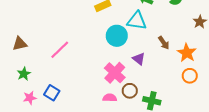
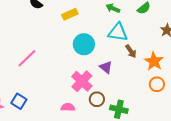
cyan triangle: (137, 21) -> (118, 32), moved
pink semicircle: (110, 98) -> (68, 107), moved

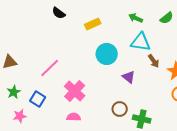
pink cross: (82, 81) -> (75, 91), moved
blue square: (19, 101) -> (38, 99), moved
pink semicircle: (68, 107) -> (74, 117), moved

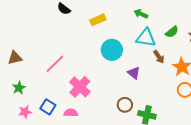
green semicircle: (167, 18) -> (172, 32), moved
blue square: (38, 99) -> (48, 107), moved
pink semicircle: (74, 117) -> (71, 113), moved

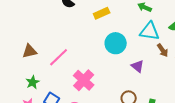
brown triangle: (15, 58) -> (30, 51), moved
green star: (19, 88) -> (33, 82), moved

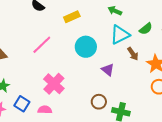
cyan triangle: (150, 31) -> (120, 35), turned -35
pink line: (59, 57) -> (42, 45), moved

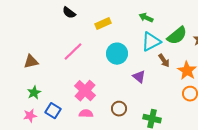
green semicircle: (146, 29) -> (177, 36), size x1.5
brown circle: (99, 102) -> (119, 109), moved
pink semicircle: (45, 110) -> (86, 114), moved

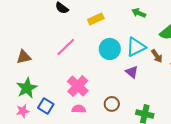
cyan triangle: (151, 42) -> (136, 47), moved
green star: (34, 93) -> (27, 88), size x1.5

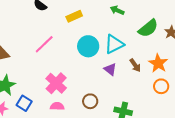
brown arrow: (157, 56) -> (135, 65), moved

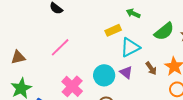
yellow rectangle: (74, 16) -> (113, 30), moved
cyan circle: (88, 46) -> (104, 75), moved

